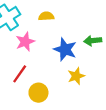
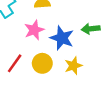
pink star: (25, 42) -> (34, 30), moved
yellow circle: (38, 93) -> (42, 63), moved

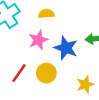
yellow star: (73, 66) -> (85, 84), moved

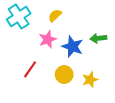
yellow semicircle: (46, 14) -> (55, 15), turned -40
yellow circle: (46, 73) -> (64, 74), moved

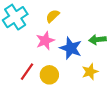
yellow circle: (64, 74) -> (49, 75), moved
yellow star: (90, 80) -> (90, 72), moved

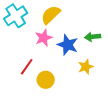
yellow semicircle: (53, 16) -> (51, 15), size x1.5
yellow circle: (49, 75) -> (46, 80), moved

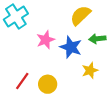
yellow semicircle: (51, 15) -> (80, 15), moved
red line: (27, 67) -> (22, 81), moved

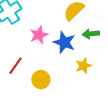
red line: (22, 81) -> (15, 66), moved

